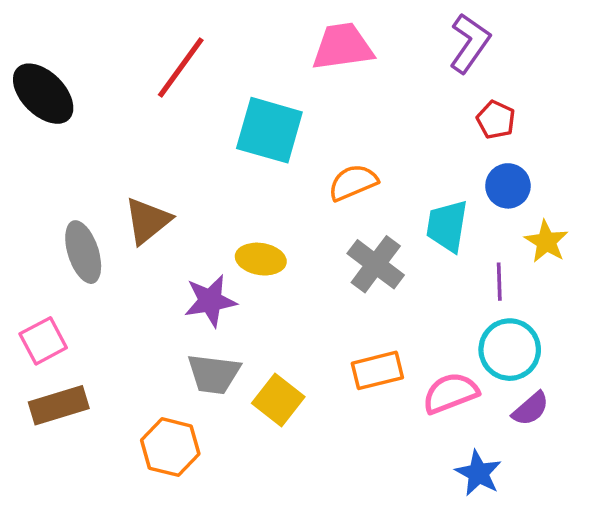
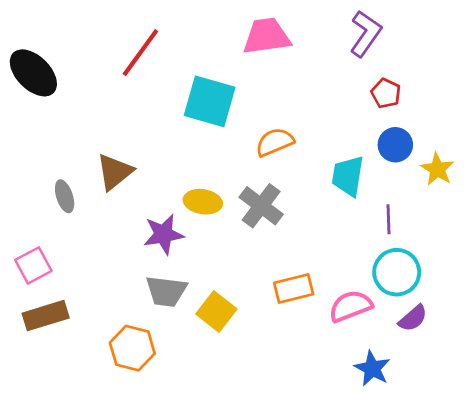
yellow star: (546, 242) -> (437, 169), moved
gray ellipse: (83, 252) -> (65, 196), size x0.7
gray cross: (376, 264) -> (261, 206), moved

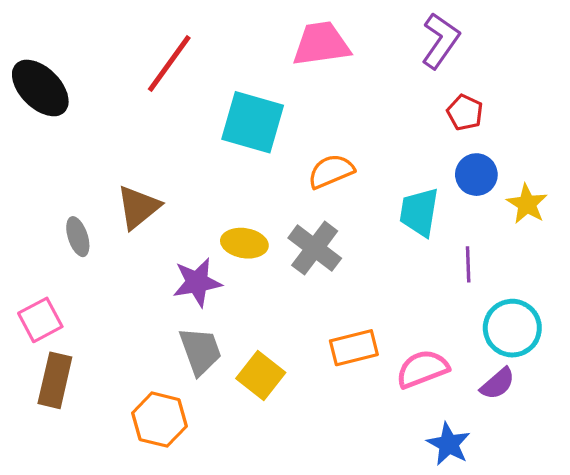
cyan circle: (397, 272) -> (512, 328), moved
gray trapezoid: (166, 291) -> (200, 351), turned -117
brown rectangle: (46, 316) -> (55, 380), turned -60

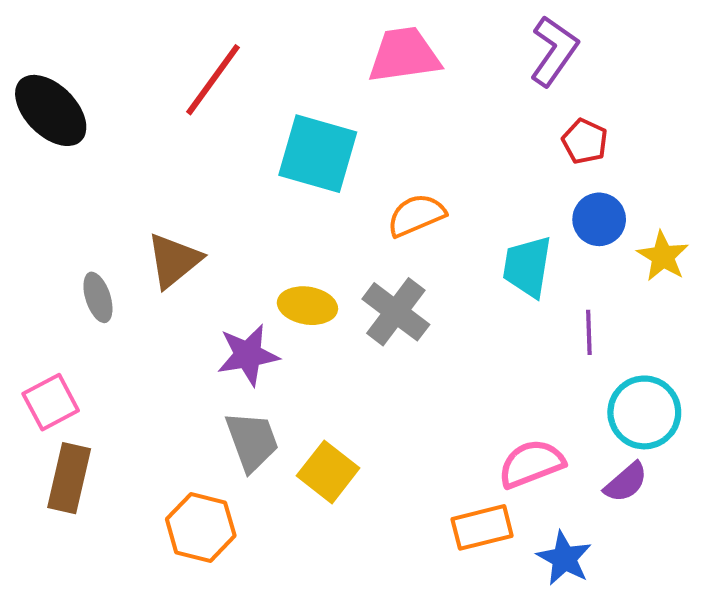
orange rectangle: (354, 348) -> (482, 527), moved

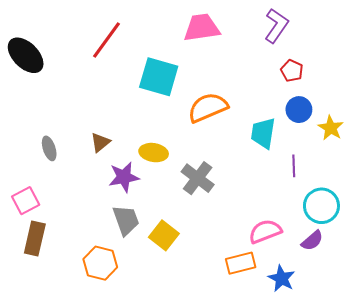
orange semicircle: (416, 215) -> (208, 107), size x1.4
brown triangle: (174, 260) -> (100, 142), moved, size x0.7
gray cross: (396, 312) -> (198, 178), moved

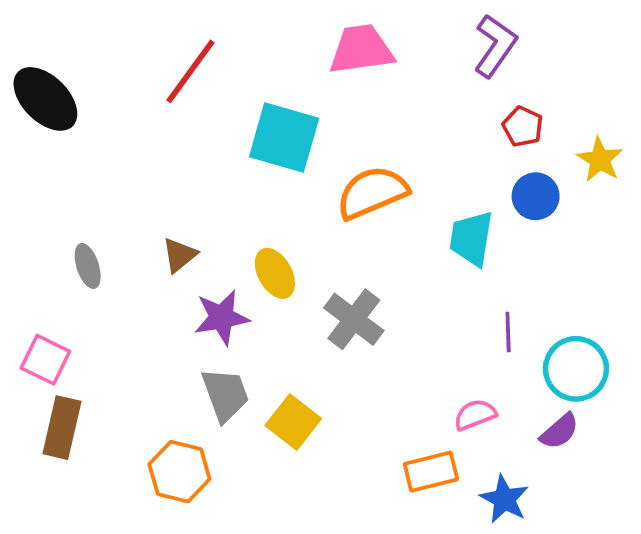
yellow star: (331, 128) -> (600, 160), moved
yellow ellipse: (154, 153) -> (275, 273), turned 52
purple line: (294, 166) -> (508, 332), moved
pink square: (26, 201) -> (45, 360), turned -36
pink semicircle: (265, 231) -> (475, 415), size x0.7

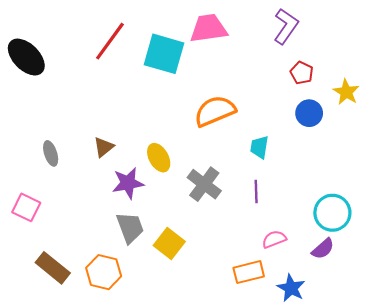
cyan square: (284, 138) -> (164, 54), moved
cyan trapezoid: (471, 238) -> (259, 147), moved, size x0.7
purple line: (508, 332) -> (256, 192), moved
brown rectangle: (62, 428) -> (53, 268), moved, turned -64

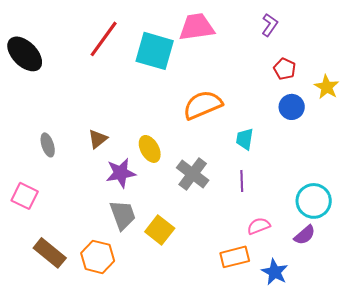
purple L-shape: (286, 26) -> (270, 25), size x0.7

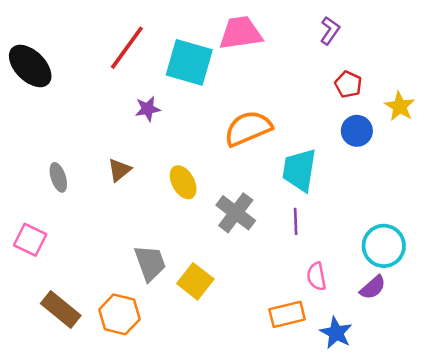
cyan trapezoid: (245, 139) -> (299, 170), size x1.6
purple star: (121, 173) -> (148, 109), moved, size x0.7
pink semicircle: (259, 226) -> (316, 276), turned -80

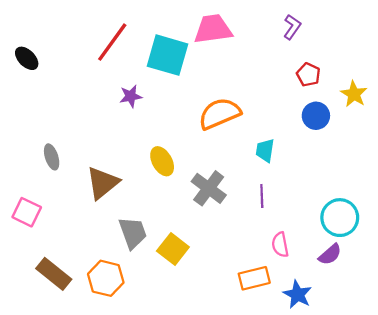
black ellipse: (30, 66) -> (27, 58), size x0.6
brown triangle: (119, 170) -> (103, 183), moved, size x1.6
cyan trapezoid: (299, 170) -> (265, 150), size x0.6

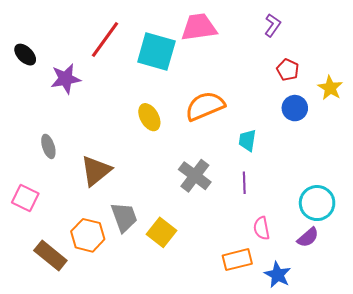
purple star: (131, 96) -> (66, 79), moved, size x1.4
yellow ellipse: (162, 161) -> (149, 117), moved
orange hexagon: (106, 278) -> (88, 235), moved

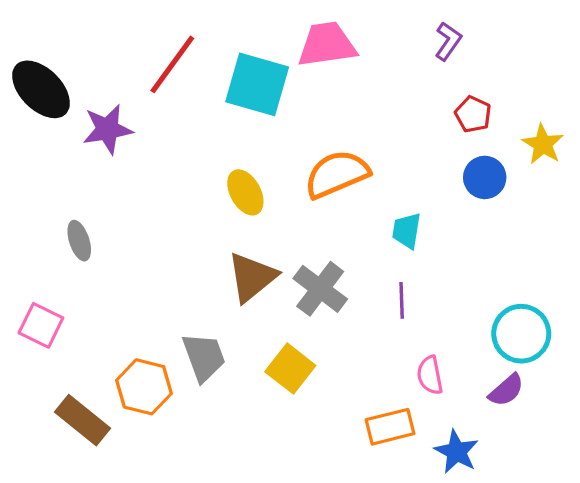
black ellipse: (25, 55) -> (41, 89), size x1.6
brown triangle: (96, 171) -> (252, 277), moved
yellow square: (162, 232) -> (290, 369), moved

